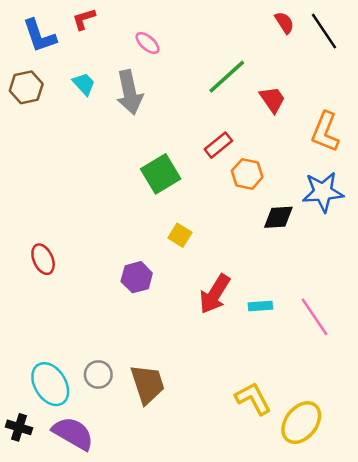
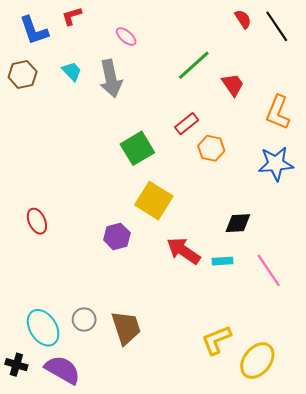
black diamond: (278, 217) -> (238, 223), moved
yellow square: (180, 235) -> (154, 201), size x1.8
red arrow: (215, 294) -> (184, 251), turned 92
yellow L-shape: (253, 399) -> (216, 340), turned -84

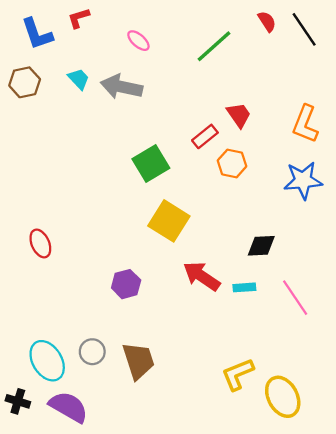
green line: (194, 65) -> (214, 46), moved
gray arrow: (111, 79) -> (122, 87), turned 114
red trapezoid: (233, 85) -> (239, 115), moved
purple hexagon: (117, 236) -> (126, 284), moved
yellow ellipse: (257, 361) -> (283, 397), turned -66

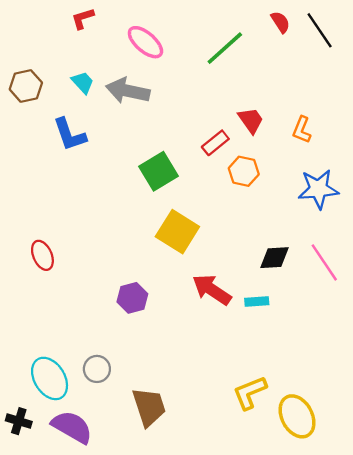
blue L-shape: (37, 34) -> (70, 135), moved
pink ellipse: (138, 41) -> (145, 42), size x1.5
orange L-shape: (305, 124) -> (302, 130), moved, size x0.7
pink line: (295, 298) -> (324, 262), moved
brown trapezoid: (138, 361) -> (149, 407), moved

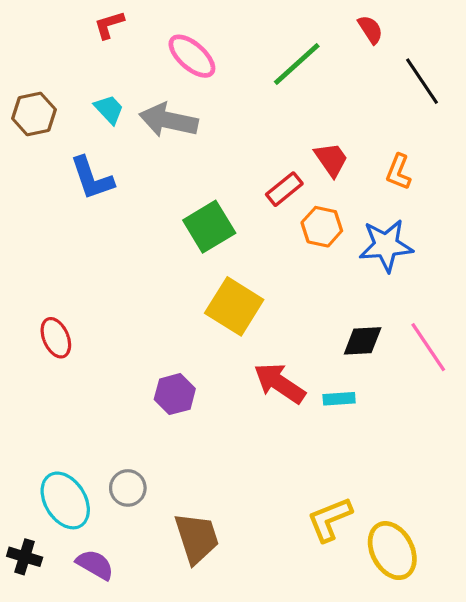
black line: (320, 30) -> (422, 81), moved
blue star: (318, 189) -> (386, 245), moved
purple semicircle: (72, 427) -> (95, 565), size x0.7

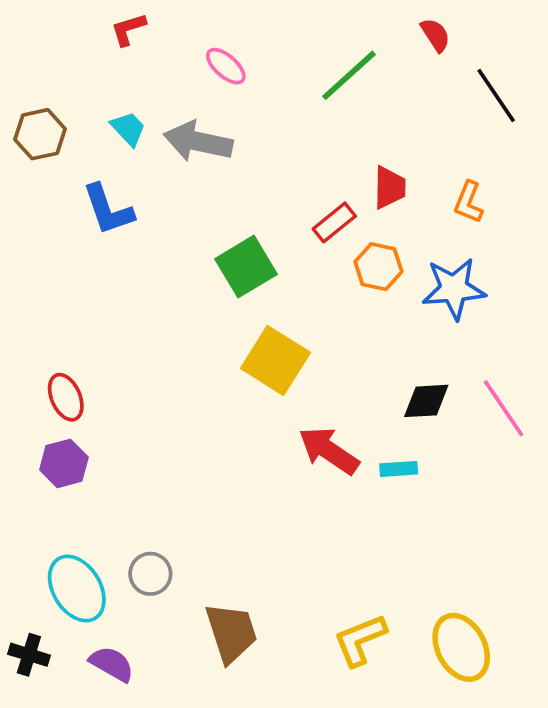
pink ellipse: (192, 56) -> (226, 66), size x0.7
red trapezoid: (331, 159) -> (389, 188), turned 36
purple hexagon: (175, 394) -> (64, 463), moved
yellow L-shape: (330, 519) -> (360, 640), moved

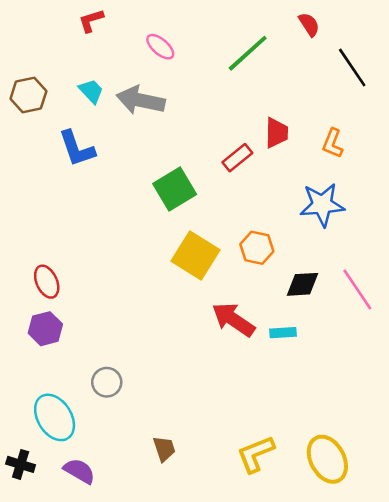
orange hexagon: (378, 267) -> (257, 248), moved
gray circle: (150, 574) -> (107, 382), moved
brown trapezoid: (231, 633) -> (164, 449), size x0.6

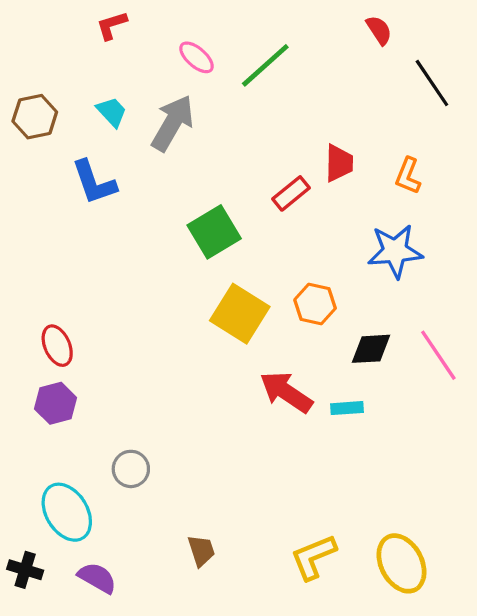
green line: (248, 53) -> (265, 65), moved
gray arrow: (141, 100) -> (172, 123), turned 108

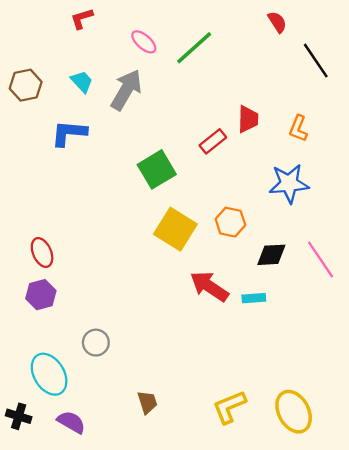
blue L-shape: (94, 182) -> (69, 133), turned 114

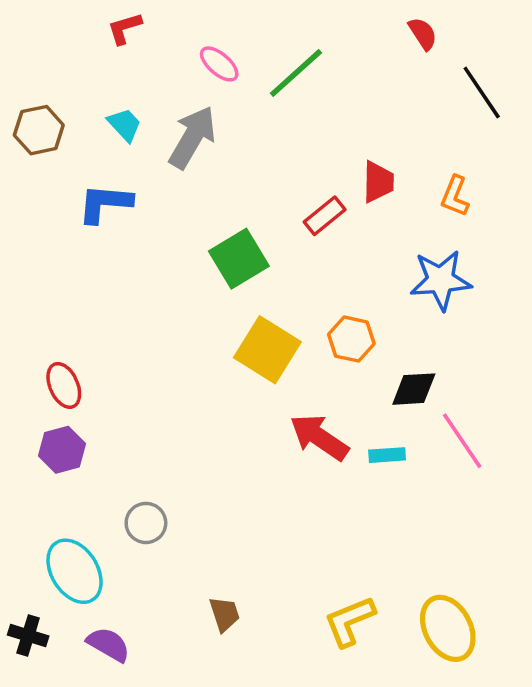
pink line: (321, 260) -> (462, 441), moved

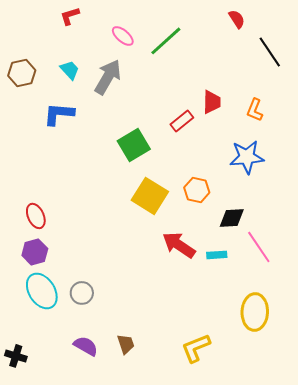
cyan ellipse: (75, 571) -> (42, 291), moved
yellow ellipse: (448, 628) -> (255, 312), moved, turned 30
purple semicircle: (108, 644) -> (86, 346), moved

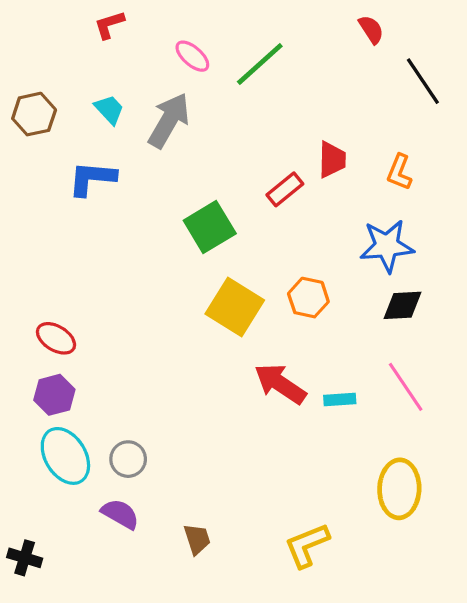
red ellipse: (36, 216) -> (56, 338), turned -35
black diamond: (232, 218) -> (402, 305), moved
purple semicircle: (86, 346) -> (120, 514), moved

